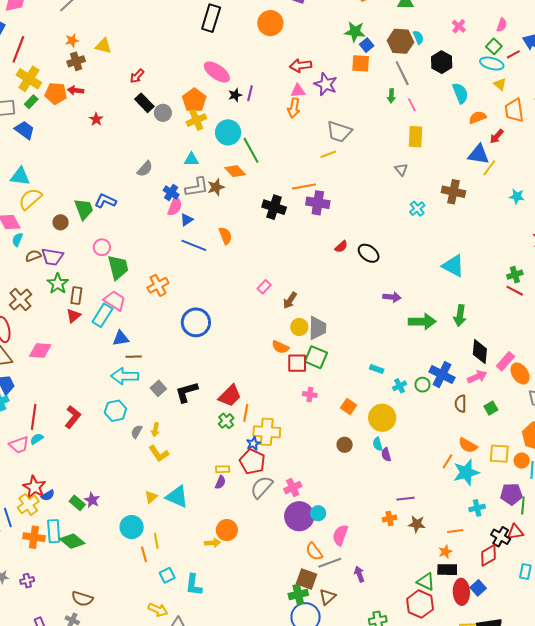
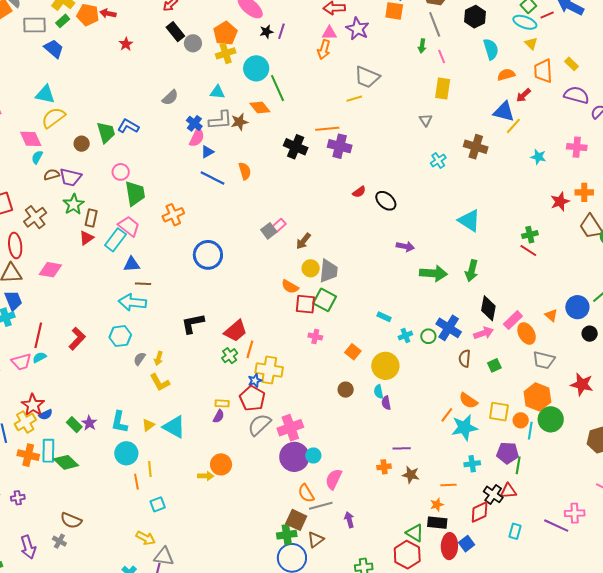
gray square: (158, 388) -> (269, 231), moved
pink cross: (293, 488) -> (290, 428), size x1.4
cyan L-shape: (194, 585) -> (119, 422), moved

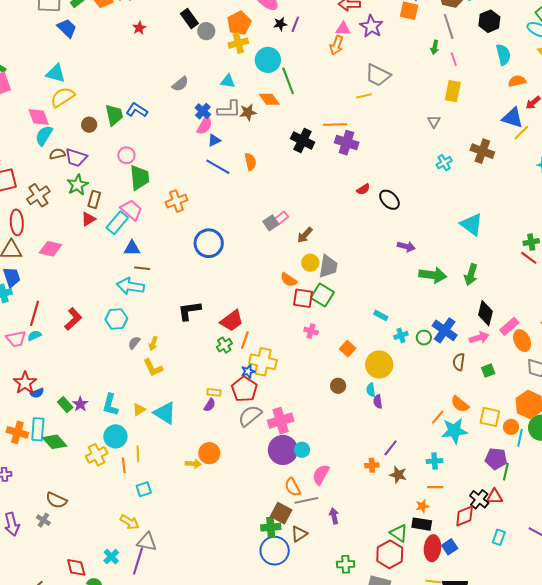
cyan semicircle: (37, 157) -> (44, 136), size x1.5
yellow cross: (25, 422) -> (97, 455), moved
purple line: (402, 448) -> (391, 448), turned -54
cyan cross: (472, 464) -> (435, 461), moved

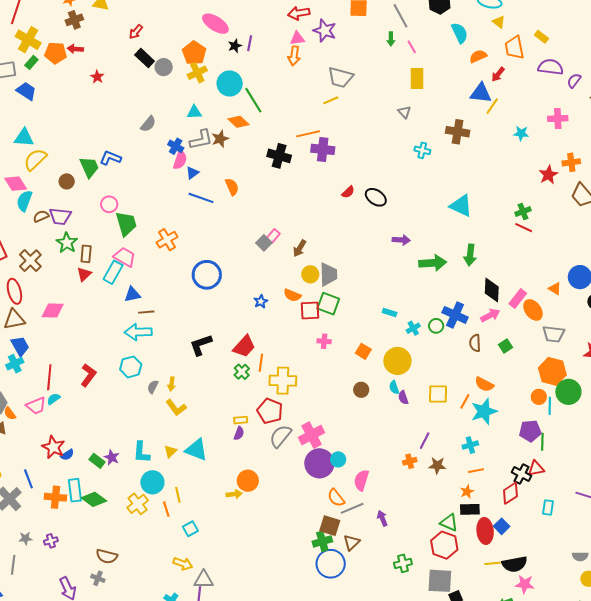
cyan cross: (444, 163) -> (422, 150), turned -35
blue star: (248, 371) -> (261, 301), moved
yellow square: (490, 417) -> (438, 394), moved

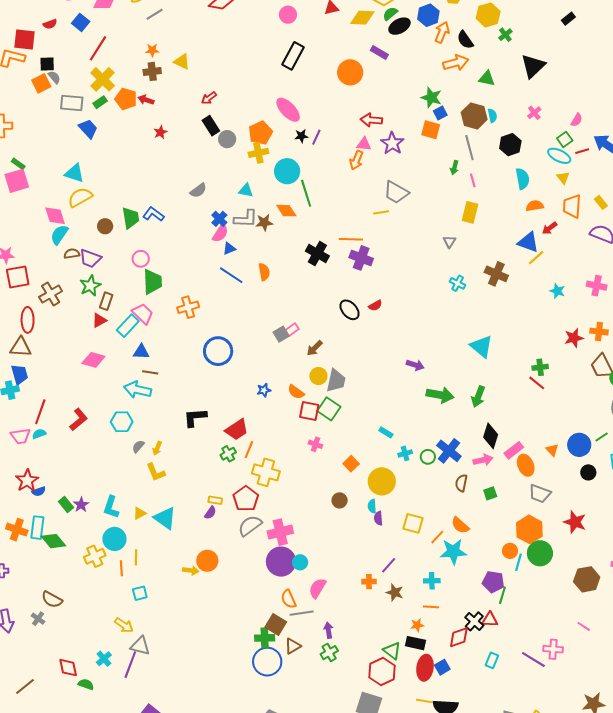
black ellipse: (376, 197) -> (349, 310), moved
pink diamond: (53, 311) -> (93, 360), moved
green cross: (403, 563) -> (329, 653), moved, turned -30

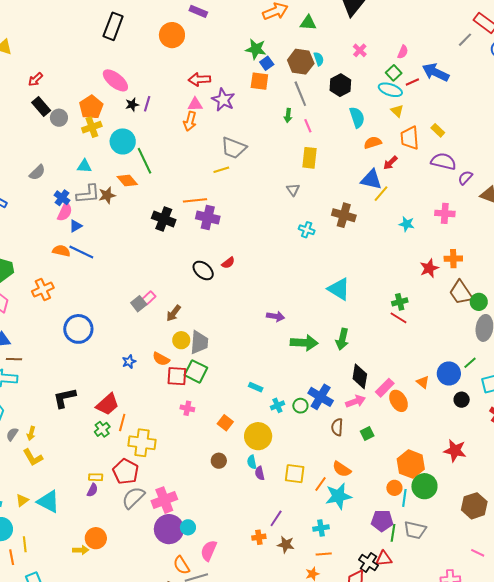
orange semicircle: (264, 272) -> (61, 251), moved, turned -60
gray trapezoid: (540, 494) -> (415, 530), moved

